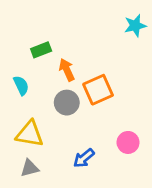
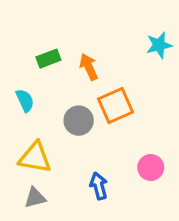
cyan star: (135, 26) -> (159, 45), moved
orange arrow: (67, 70) -> (89, 67), moved
blue arrow: (84, 158) -> (99, 186), turned 115

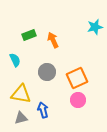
orange square: (115, 105) -> (77, 78), moved
pink circle: (151, 168) -> (78, 100), moved
blue arrow: (99, 186) -> (43, 110), moved

